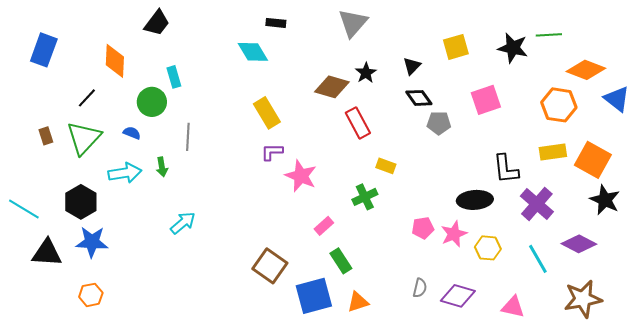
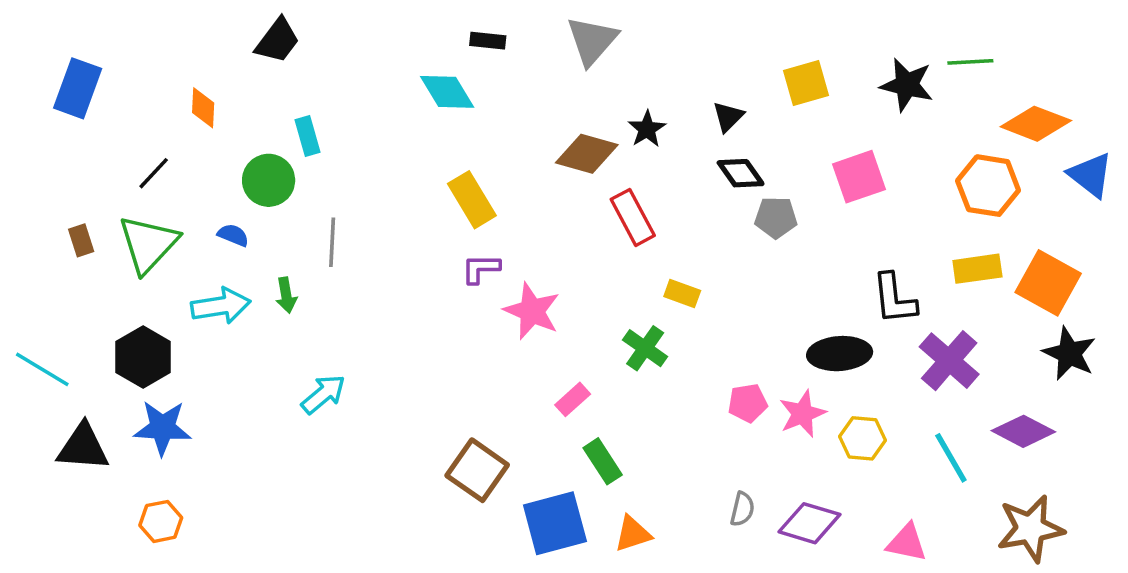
gray triangle: (353, 23) -> (592, 41), moved
orange diamond: (115, 61) -> (203, 108), size x0.7
green cross: (365, 197) -> (645, 348), turned -30

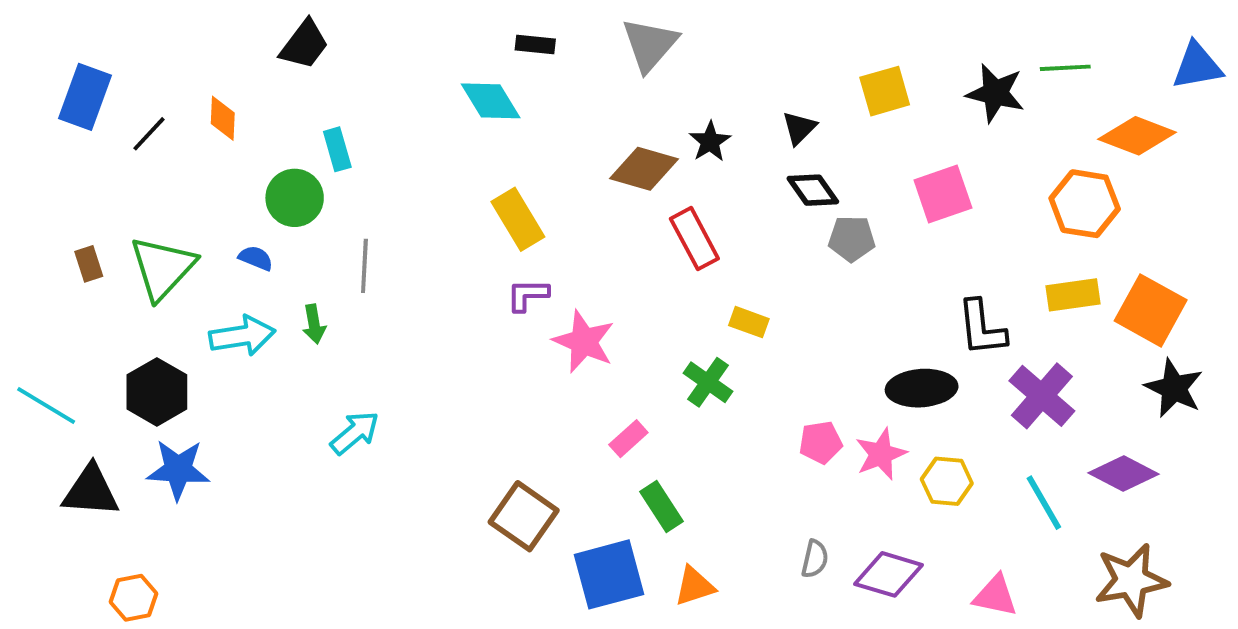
black line: (154, 173) -> (149, 134), moved
blue triangle: (1091, 175) -> (1197, 66), moved, turned -48
orange hexagon: (161, 521) -> (133, 598), moved

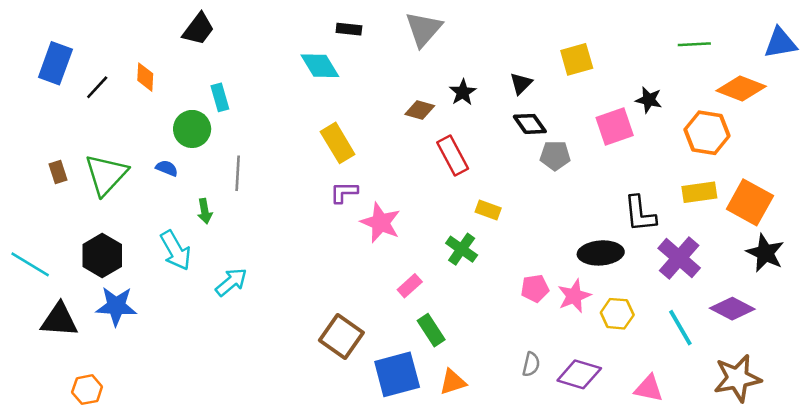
black star: (995, 93) -> (649, 100), moved, size x0.7
brown diamond: (644, 169) -> (420, 110), size x0.7
cyan arrow: (242, 336) -> (176, 250), moved, turned 69

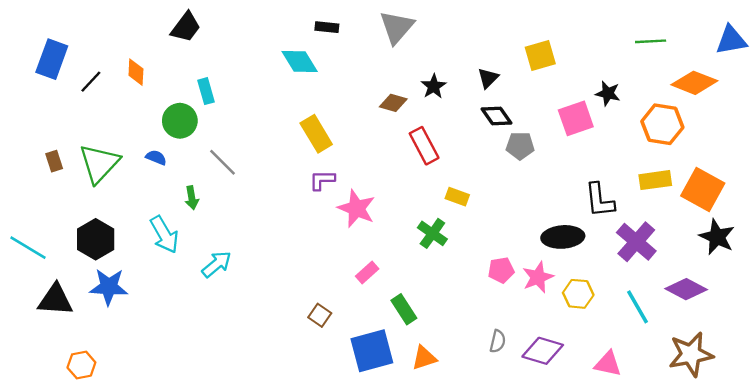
gray line: (238, 173) -> (223, 162), turned -48
pink rectangle: (410, 286) -> (367, 273), moved
brown square: (341, 336) -> (320, 315), size x0.6

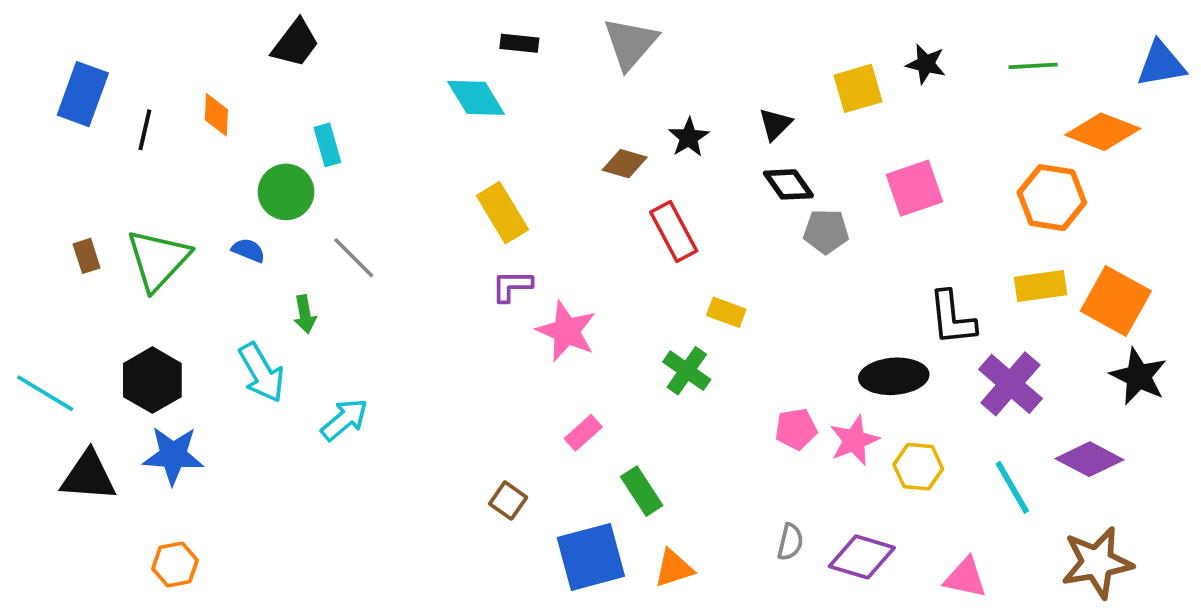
black line: (91, 82) -> (145, 130), turned -30
black star: (608, 93) -> (926, 64), moved
orange hexagon: (81, 365) -> (175, 565), moved

